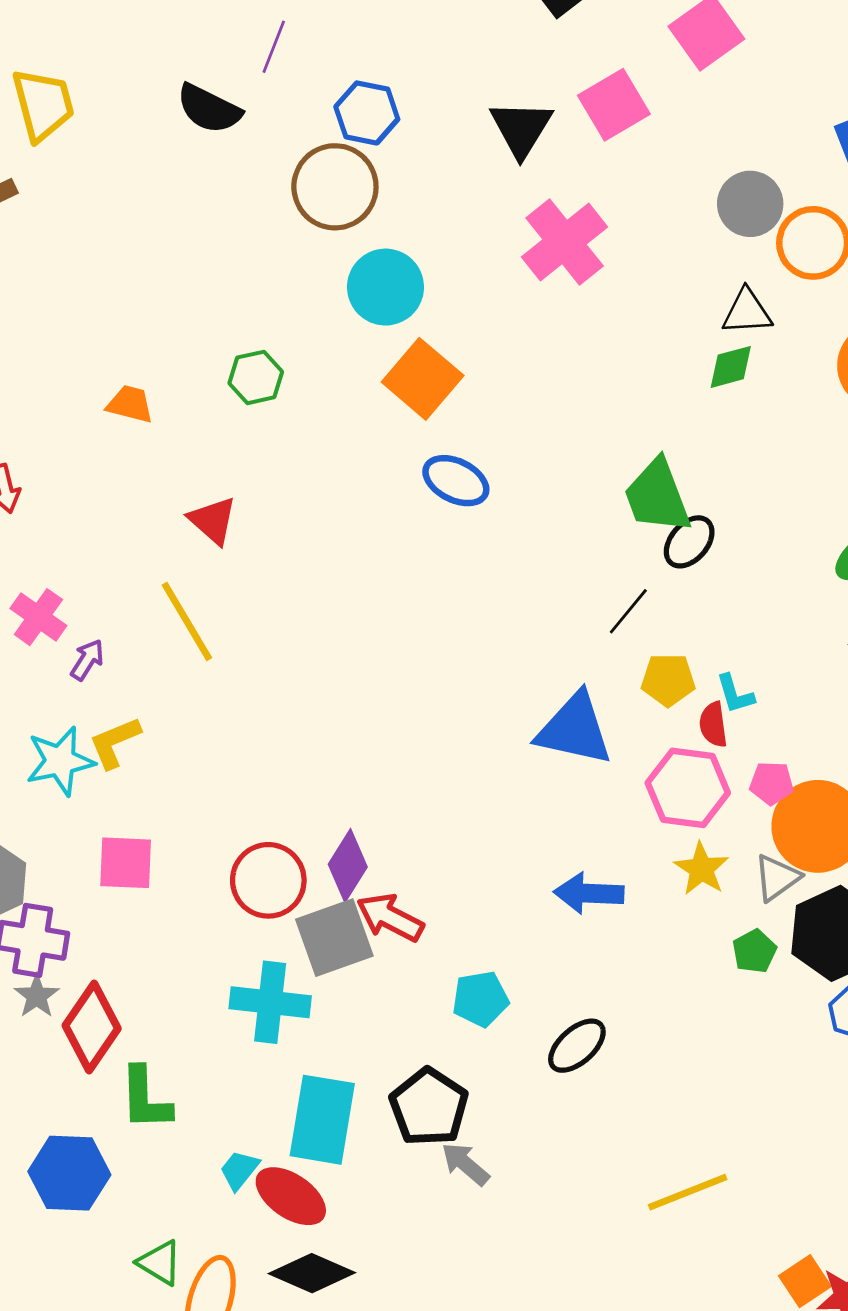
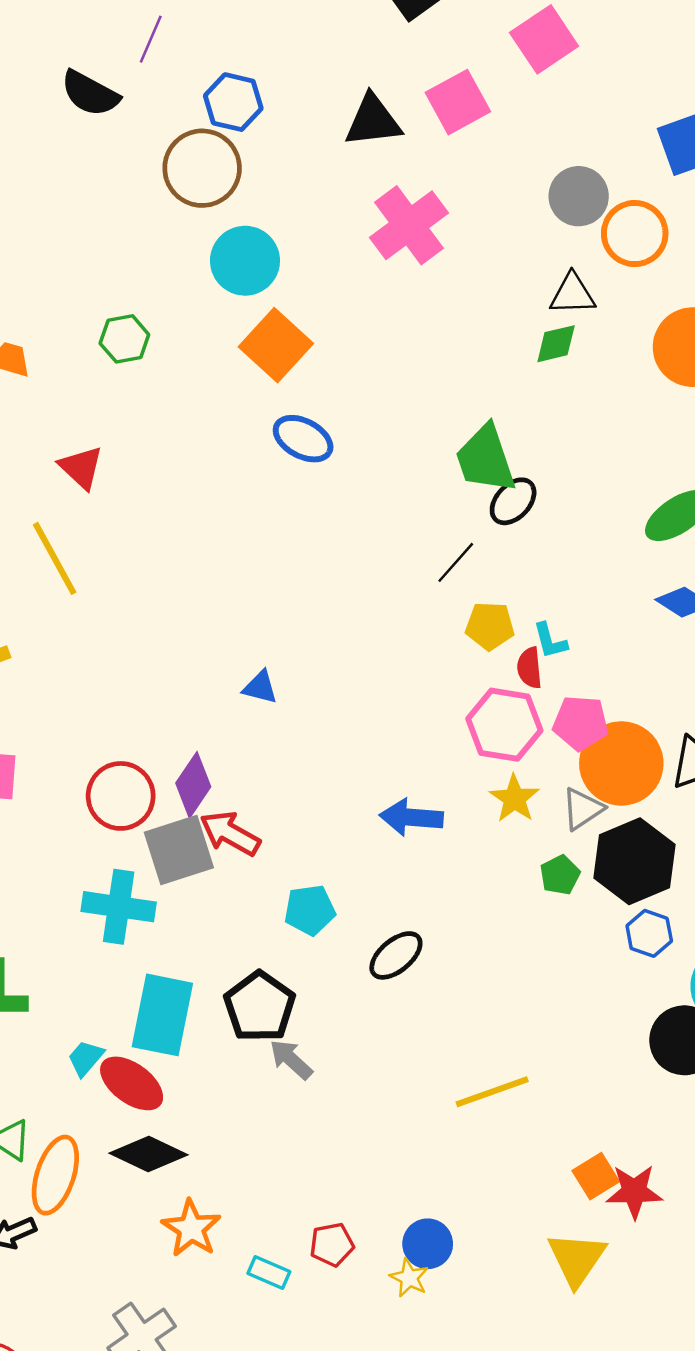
black triangle: (521, 128) -> (373, 121), turned 50
blue triangle: (574, 729) -> (260, 687), moved, size x0.5
pink pentagon: (772, 783) -> (581, 723), size x1.4

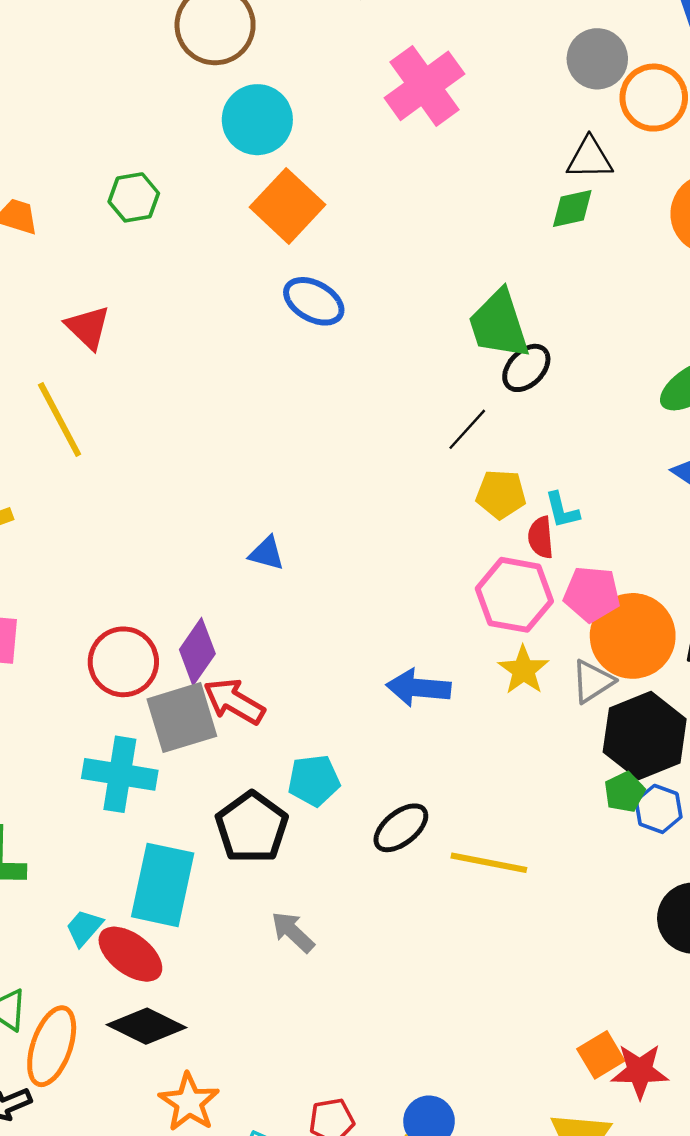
green pentagon: (560, 875) -> (624, 792), moved
black pentagon: (260, 1007) -> (252, 827), moved
yellow line: (492, 1092) -> (489, 863), moved, turned 30

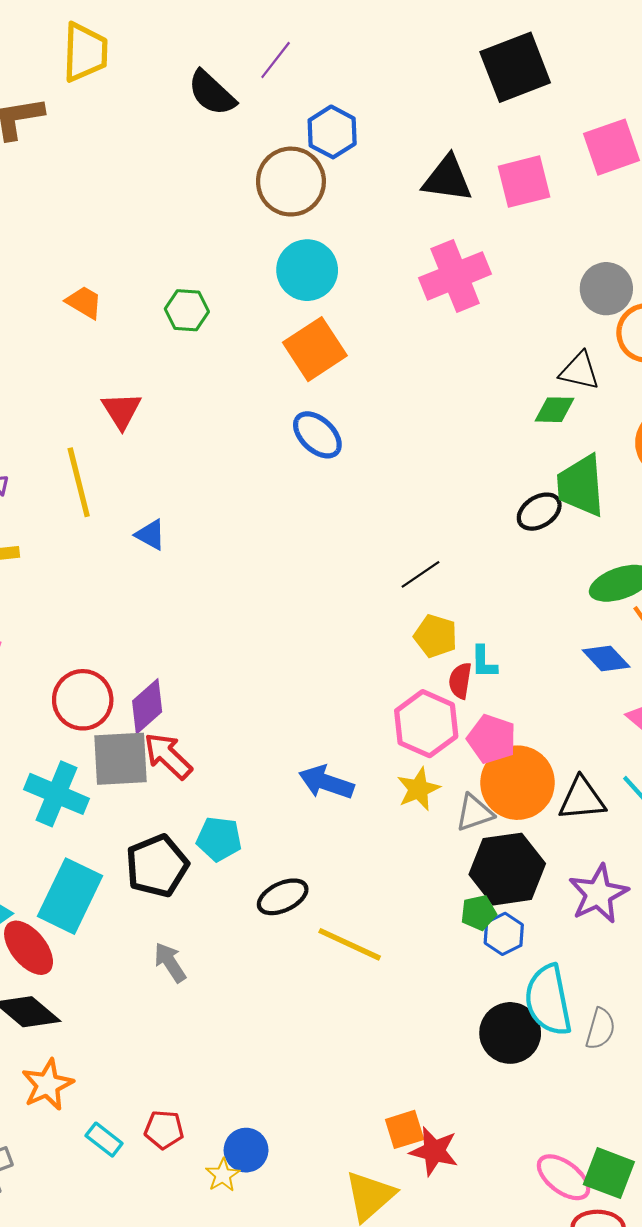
green trapezoid: (499, 324) -> (581, 486), moved
black ellipse: (526, 368) -> (539, 512), moved
blue triangle: (267, 553) -> (150, 535), moved

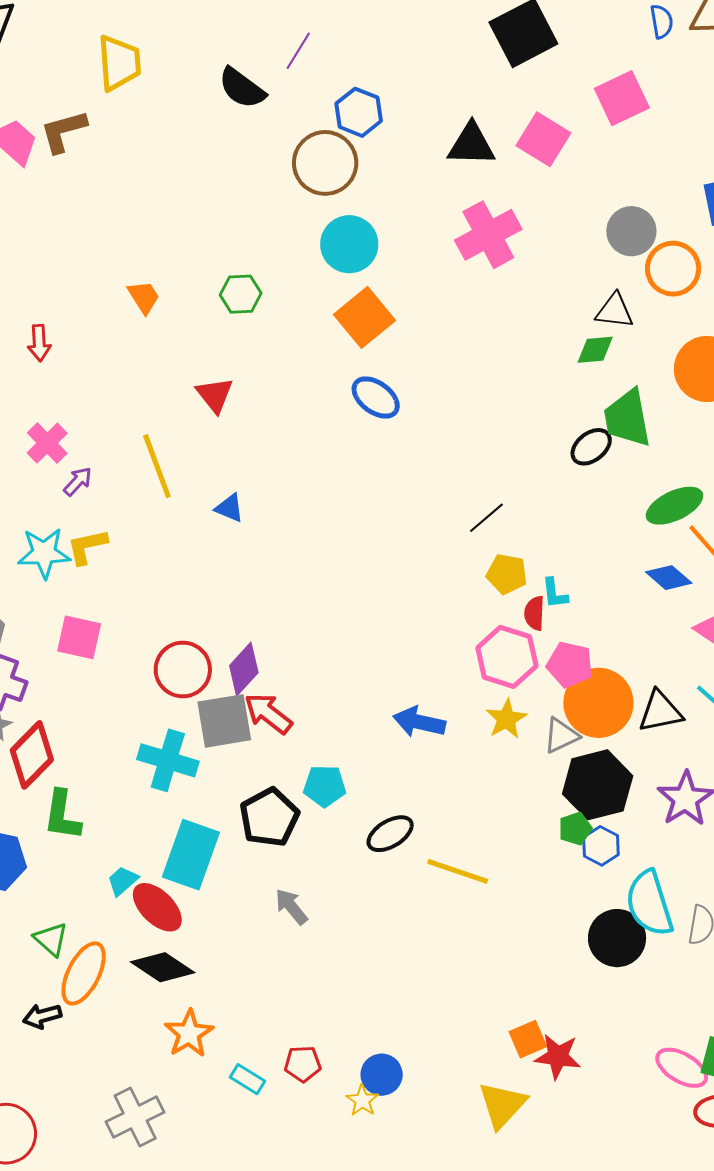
pink square: (524, 182) -> (543, 139), turned -38
orange trapezoid: (84, 302) -> (144, 297), turned 33
red triangle: (121, 410) -> (215, 395), moved

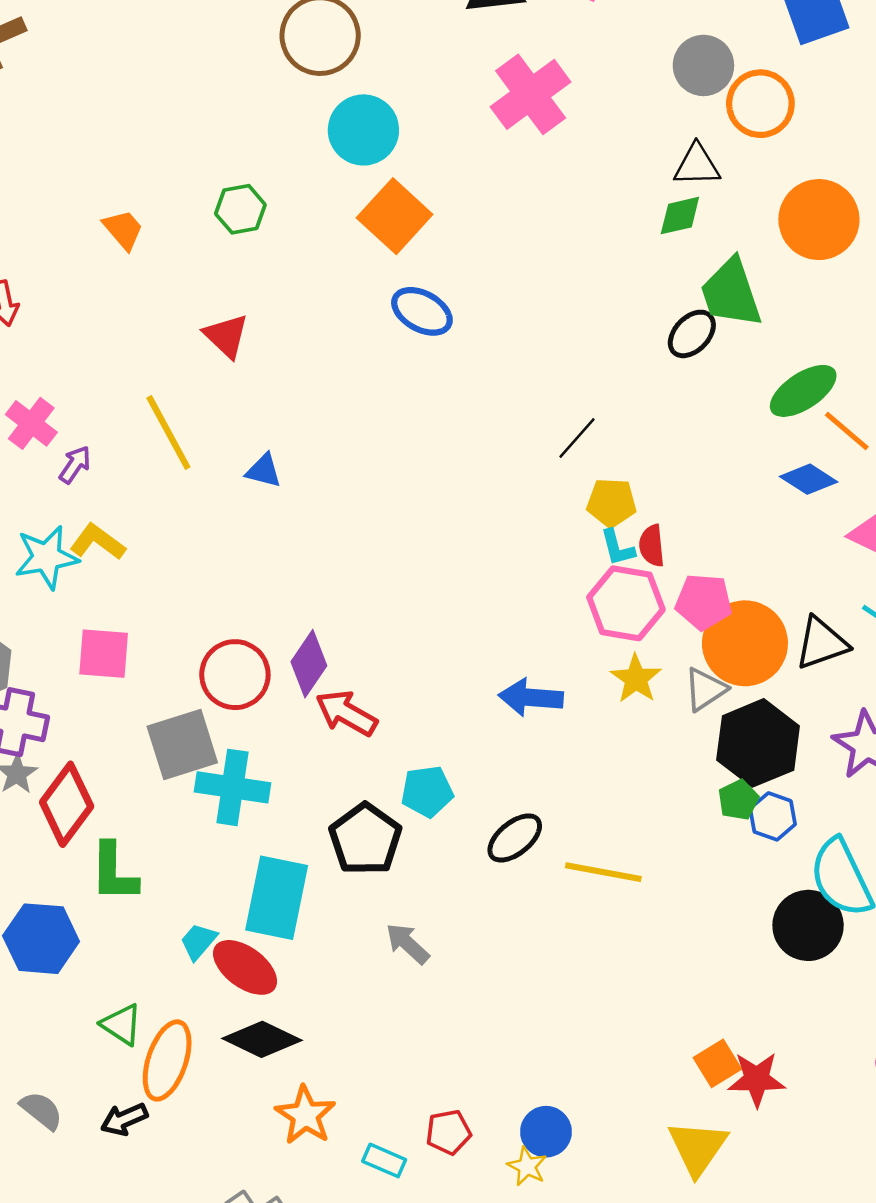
yellow L-shape: (87, 546) -> (98, 542), turned 57
cyan L-shape: (555, 593) -> (617, 548), moved
gray square: (224, 721) -> (182, 745), moved

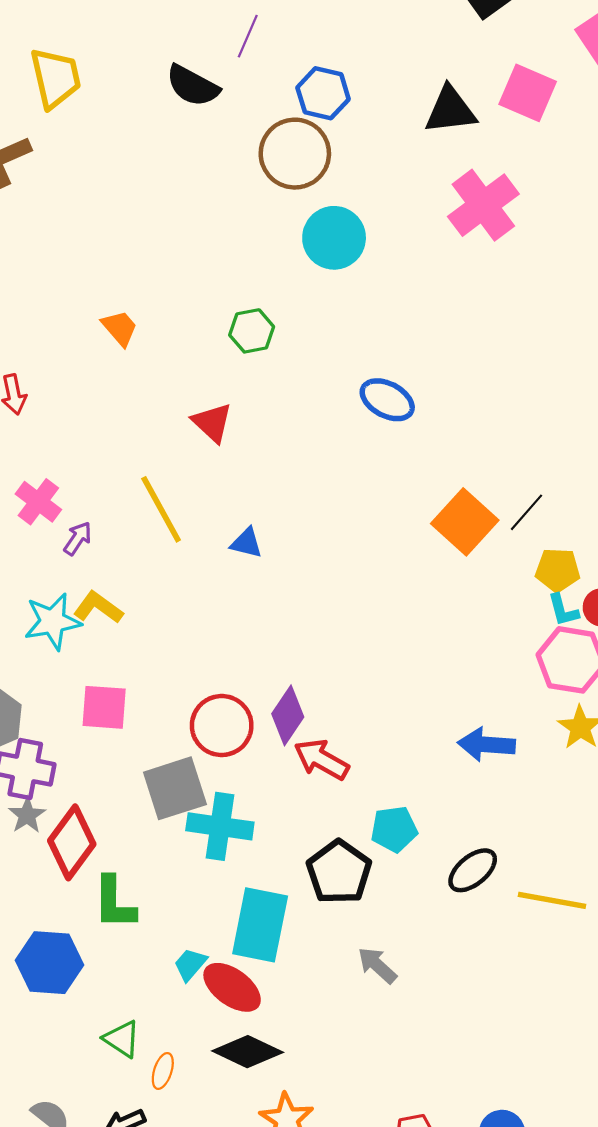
green hexagon: (240, 209) -> (252, 331), moved
orange square: (395, 216) -> (465, 522), moved
orange ellipse: (167, 1060) -> (163, 1071), size x0.5

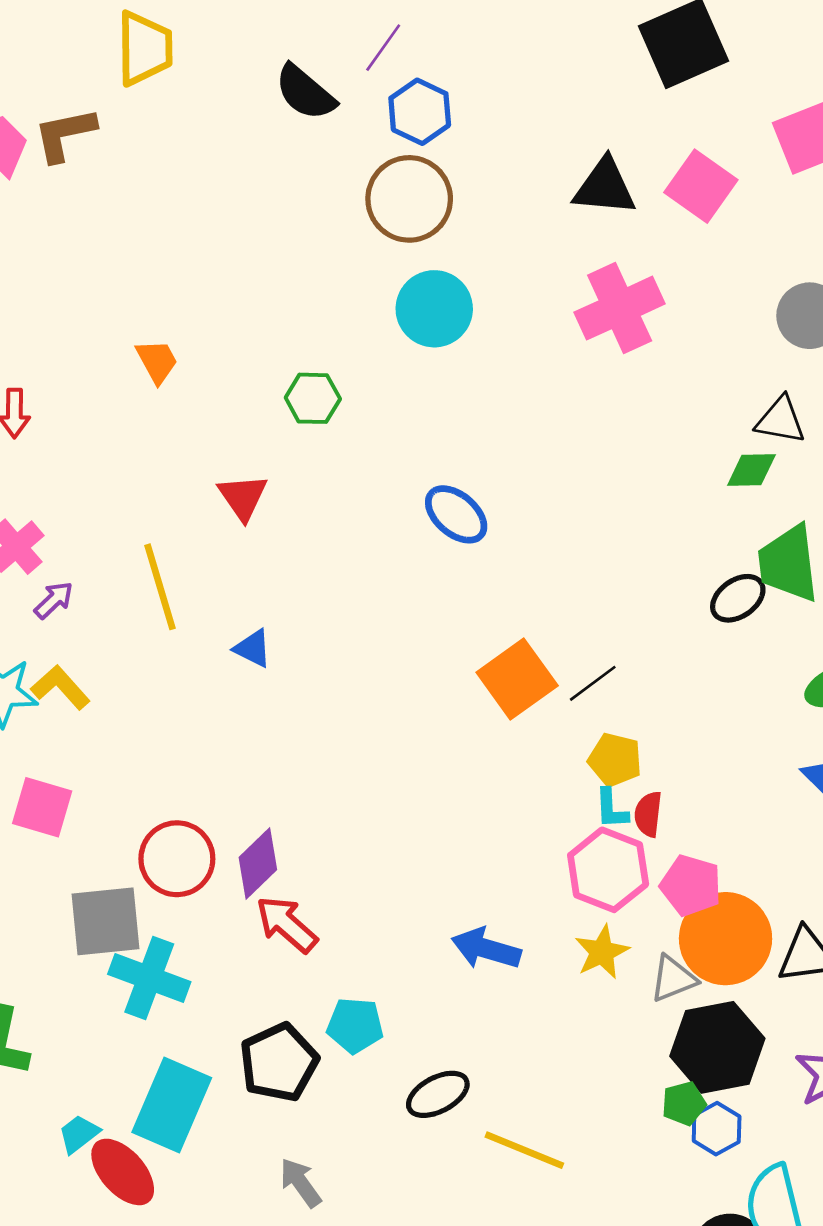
blue hexagon: (323, 93) -> (420, 112), moved

